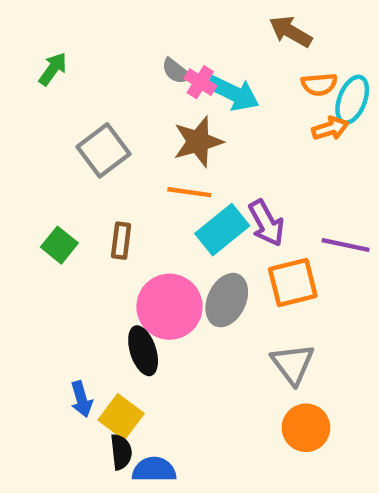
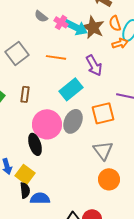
gray semicircle: (176, 71) -> (41, 16), moved
orange semicircle: (319, 84) -> (115, 23), turned 77
brown star: (198, 142) -> (93, 27), moved, turned -30
orange line: (189, 192) -> (56, 57), moved
purple arrow: (266, 223) -> (94, 65), moved

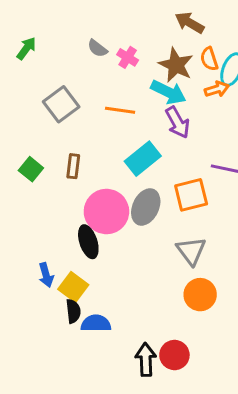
cyan arrow: (76, 27) -> (168, 92), moved

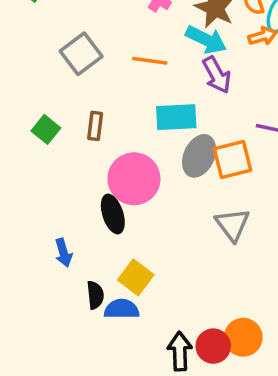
cyan rectangle: (143, 159) -> (176, 117), turned 36
gray ellipse: (146, 207) -> (199, 156), moved
yellow square: (73, 287) -> (136, 277), moved
orange circle: (200, 295) -> (243, 337), moved

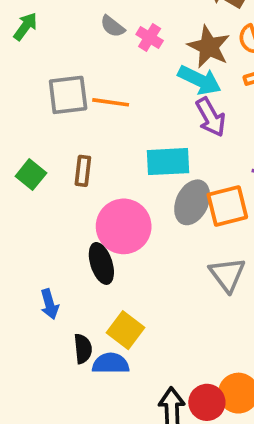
gray square: (81, 54) -> (68, 95), turned 30
orange line: (150, 61) -> (111, 102), moved

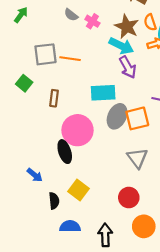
green square: (31, 175) -> (24, 83), moved
blue arrow: (50, 304) -> (35, 175), turned -35
blue semicircle: (111, 363) -> (70, 226), moved
red circle: (207, 402) -> (129, 198), moved

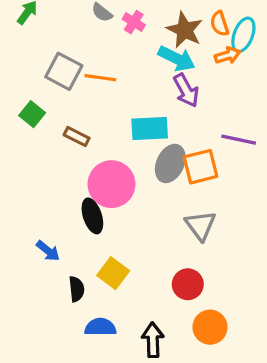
gray square: (45, 54) -> (64, 71), turned 35
brown rectangle: (54, 98) -> (77, 136), turned -70

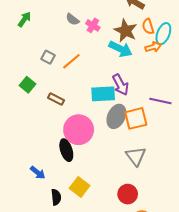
gray square: (64, 71) -> (48, 57), size x0.6
orange line: (100, 78) -> (71, 61), turned -48
purple arrow: (186, 90) -> (120, 85), moved

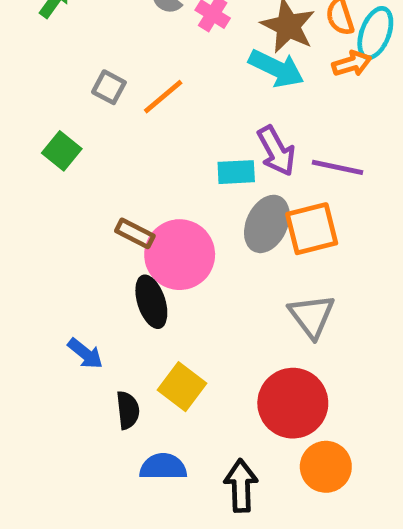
cyan rectangle: (103, 94) -> (236, 172), size x0.7
brown rectangle: (56, 99) -> (135, 233), moved
purple line: (160, 101) -> (338, 167), moved
red circle: (128, 194) -> (293, 403), size x1.5

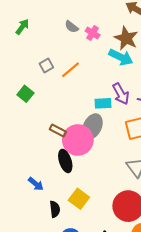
gray square: (109, 87) -> (46, 66), turned 32
gray ellipse: (267, 224) -> (93, 126), moved

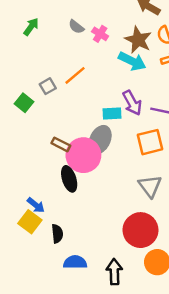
green arrow: (22, 27) -> (31, 27), moved
gray square: (46, 66) -> (48, 86), moved
yellow square: (79, 199) -> (30, 222), moved

